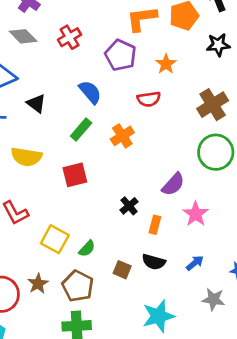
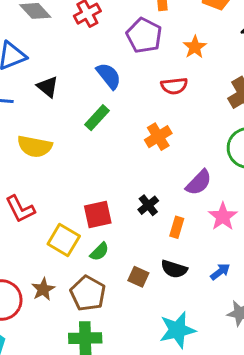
orange cross: (122, 136) -> (158, 137), moved
red square: (75, 175) -> (98, 214), moved

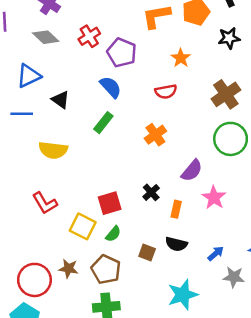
purple pentagon: (144, 35) -> (122, 53), moved
blue arrow: (220, 272) -> (216, 254), moved
brown star: (43, 289) -> (69, 269), turned -30

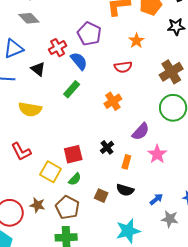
red cross: (89, 36) -> (58, 48), moved

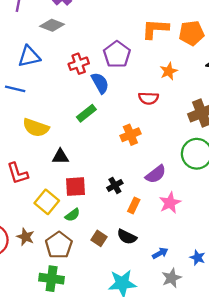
gray diamond: (29, 18) -> (52, 25), turned -35
black triangle: (38, 69) -> (60, 157), moved, turned -49
gray star: (170, 219) -> (171, 278), turned 30

